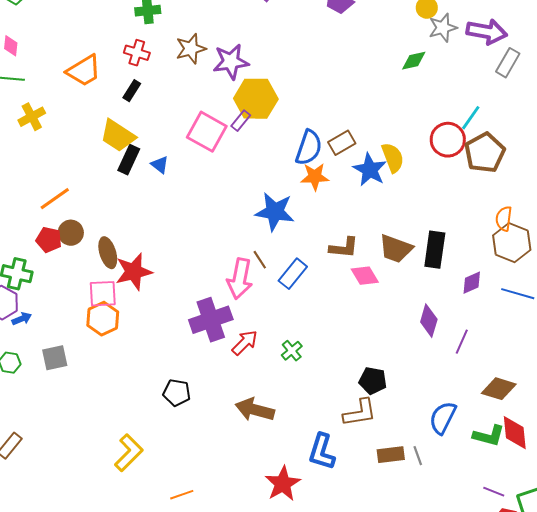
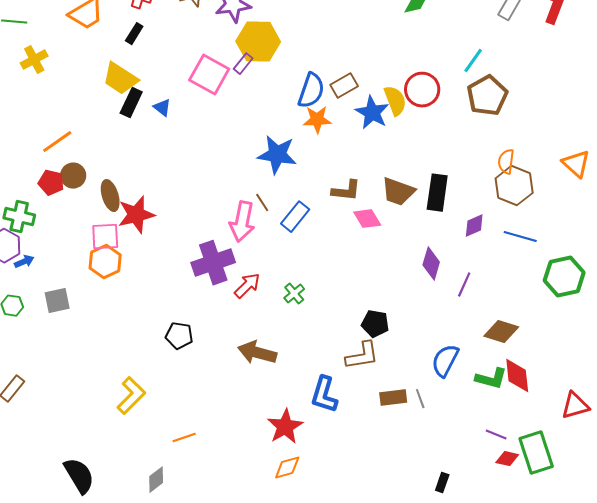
red circle: (448, 140) -> (422, 90), moved

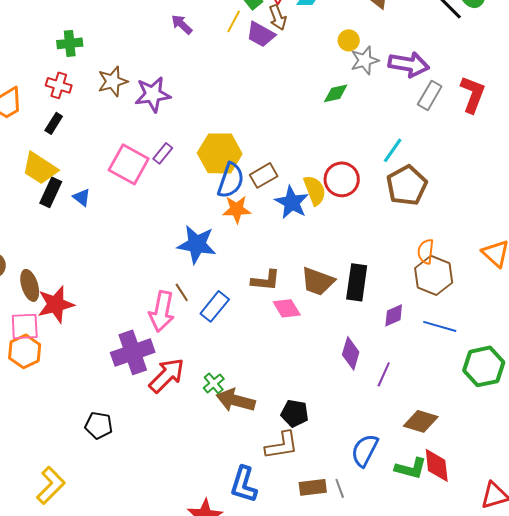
yellow hexagon: (258, 42) -> (220, 153), moved
red arrow: (247, 286) -> (167, 375), size x1.4
brown arrow: (257, 353) -> (236, 400), moved

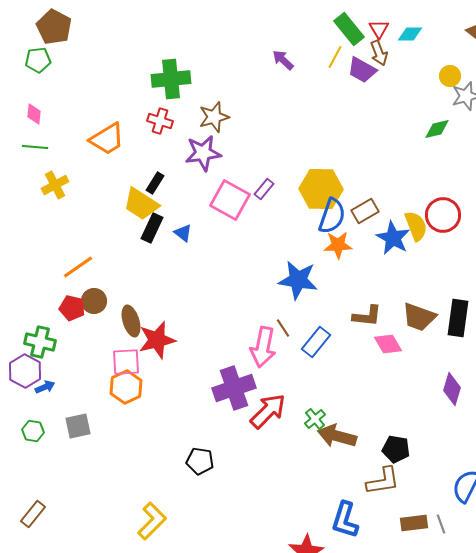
green cross: (70, 43) -> (171, 79), size x1.5
purple star: (153, 94) -> (203, 153), moved
black rectangle: (54, 123) -> (155, 183), moved

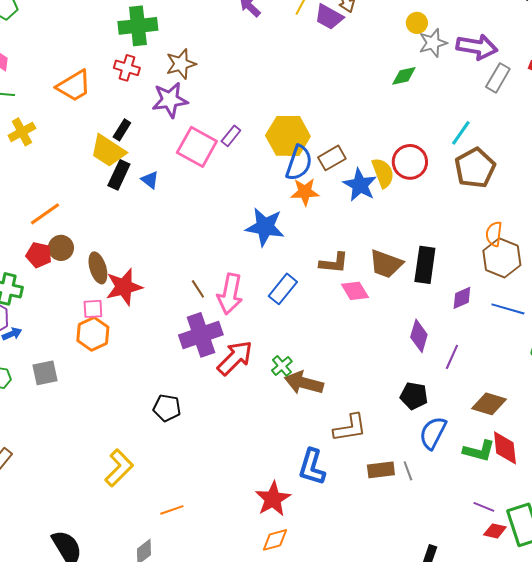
brown line: (283, 328) -> (198, 289), moved
pink square: (126, 362) -> (93, 309), size x0.7
black pentagon: (396, 449) -> (414, 396), moved

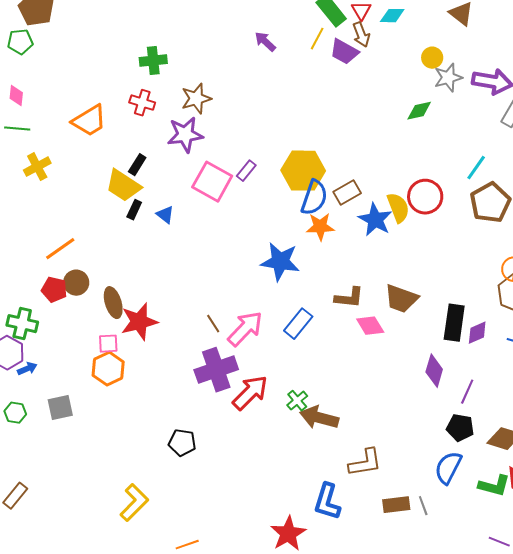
green cross: (138, 26) -> (153, 61), size x0.7
black rectangle: (119, 175) -> (134, 210), size x0.7
black rectangle: (425, 265) -> (454, 323), moved
pink arrow: (230, 294) -> (245, 329), turned -147
black pentagon: (414, 396) -> (460, 428), moved

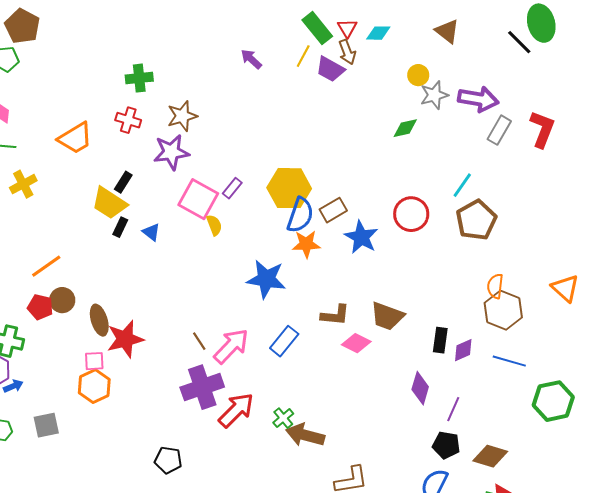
yellow semicircle: (398, 208) -> (214, 225), moved, size x0.7
black rectangle: (454, 323) -> (440, 340), size x0.7
pink diamond: (370, 326) -> (356, 343), turned -32

